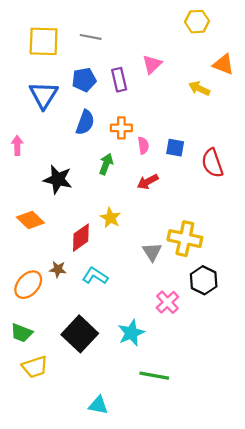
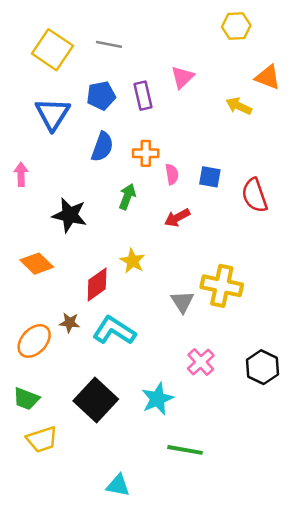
yellow square: (44, 41) -> (52, 50), turned 32
cyan L-shape: (95, 276) -> (114, 330), size x1.4
black hexagon: (204, 280) -> (262, 367), moved

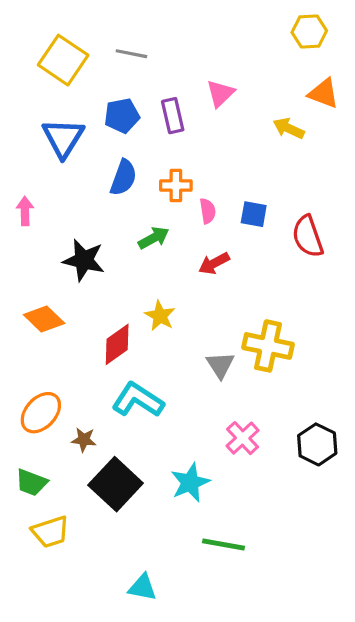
yellow hexagon: (236, 26) -> (309, 31), moved
green arrow: (127, 197) -> (154, 238), turned 40
brown star: (70, 323) -> (84, 440), moved

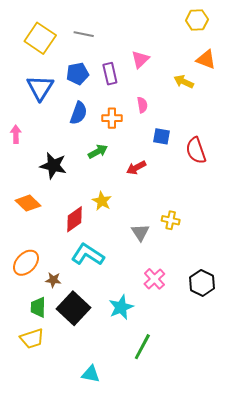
pink semicircle: (208, 211) -> (142, 105), moved
yellow cross: (268, 346) -> (171, 220), size x0.6
green trapezoid: (31, 483) -> (38, 307), moved, turned 70
green line: (224, 544) -> (142, 347), turned -72

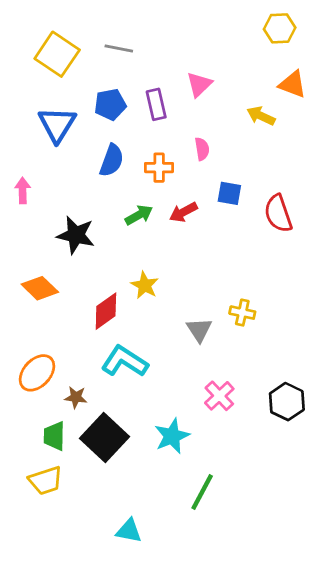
red arrow: (136, 168) -> (183, 212), moved

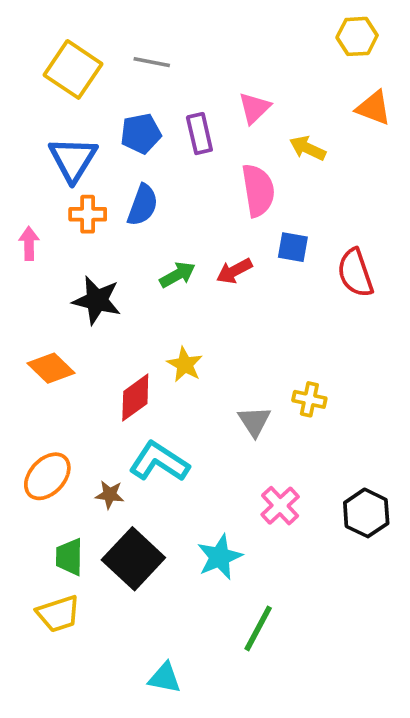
yellow arrow: (261, 116) -> (308, 148), moved
pink semicircle: (202, 149) -> (258, 190), size x1.8
orange cross: (159, 168) -> (88, 214), moved
brown star: (76, 397) -> (110, 495), moved

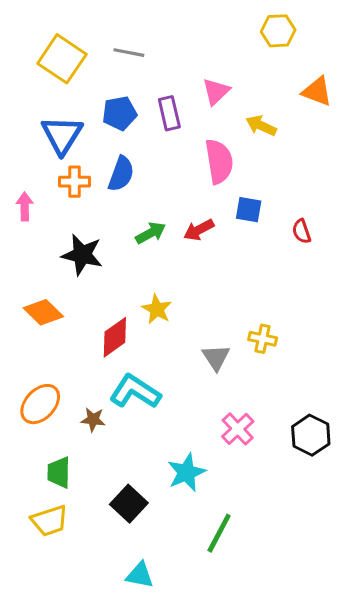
yellow hexagon: (357, 36) -> (278, 31), moved
red semicircle: (355, 273) -> (301, 231), size x0.6
black square: (133, 559) -> (129, 504), moved, size x0.7

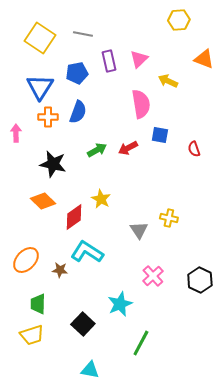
purple rectangle: (169, 113) -> (109, 61), moved
orange diamond: (43, 312) -> (43, 201), moved

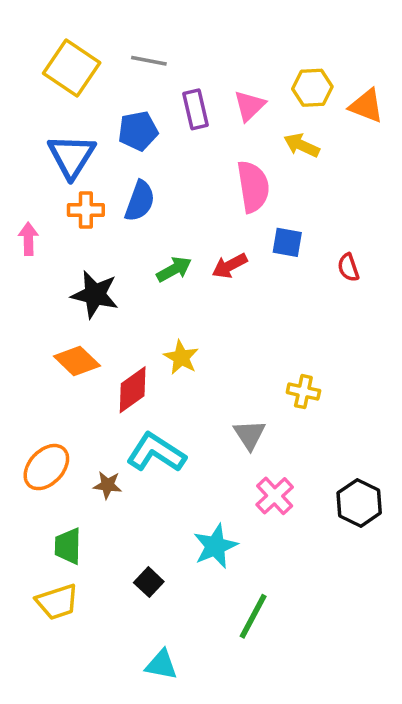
yellow hexagon: (179, 20) -> (312, 88), moved
gray triangle: (139, 230) -> (249, 435), moved
black square: (83, 324) -> (149, 582), size x0.7

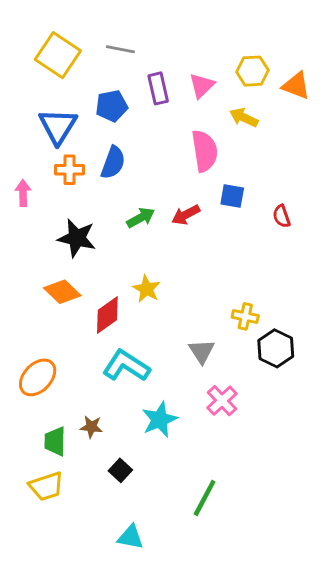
brown star: (107, 485) -> (91, 427), moved
black hexagon: (359, 503) -> (276, 348), moved
cyan star: (215, 546) -> (160, 420), moved

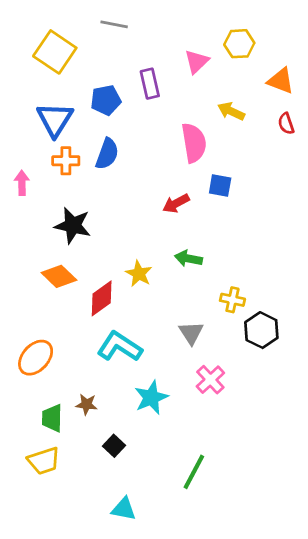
gray line: (120, 49) -> (114, 24), moved
yellow hexagon: (252, 71) -> (239, 44), moved
pink triangle: (202, 86) -> (197, 62), moved
red semicircle: (282, 216) -> (286, 124), moved
green arrow: (141, 218) -> (188, 258), moved, turned -140

